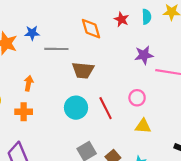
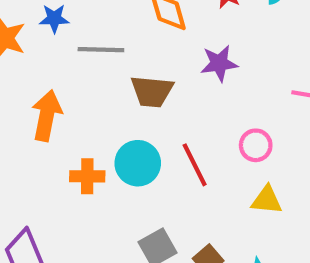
purple star: (144, 55) -> (219, 63), moved
orange arrow: (29, 83) -> (47, 115), size x1.6
orange cross: (24, 112) -> (87, 176), moved

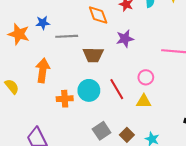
yellow triangle: (267, 200) -> (144, 101), moved

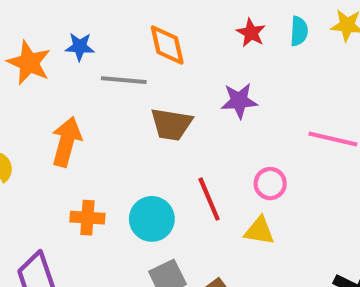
orange diamond: (98, 15) -> (167, 45), moved
cyan circle: (89, 90) -> (152, 219), moved
orange cross: (65, 99) -> (87, 218), moved

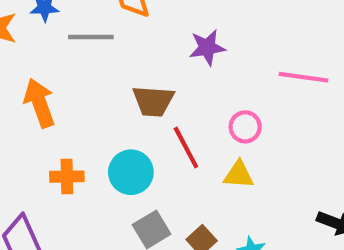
brown trapezoid: (171, 124) -> (153, 101), moved
orange arrow: (66, 142) -> (39, 103), turned -30

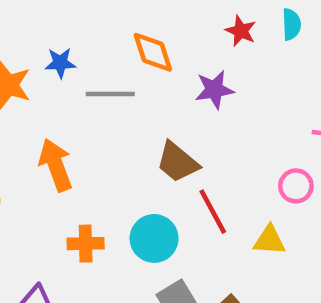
purple star: (207, 47) -> (214, 90), moved
brown trapezoid: (153, 101) -> (177, 162), turned 36
pink circle: (245, 127) -> (296, 186), moved

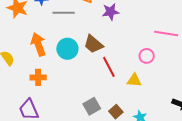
cyan circle: (154, 238) -> (67, 49), moved
orange cross: (86, 244) -> (38, 77), moved

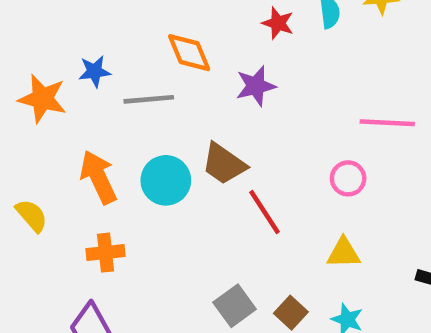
yellow triangle: (134, 80) -> (343, 253), moved

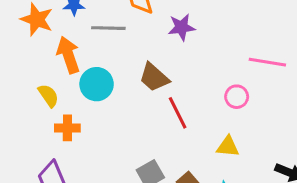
orange arrow: (98, 177) -> (68, 55), moved
cyan circle: (166, 180) -> (97, 84), moved
yellow semicircle: (32, 216) -> (48, 96), moved

